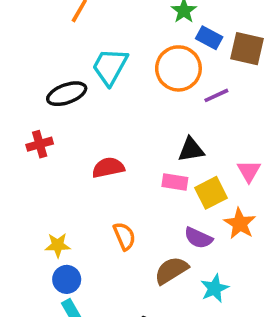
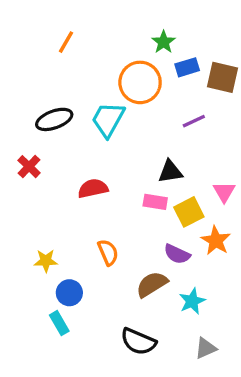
blue rectangle: (209, 38) -> (187, 67), turned -45
cyan trapezoid: (110, 67) -> (108, 119), moved
orange circle: (178, 68) -> (140, 82), moved
red cross: (40, 144) -> (29, 167), turned -30
blue circle: (67, 279) -> (69, 293), moved

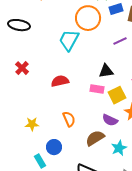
black ellipse: (54, 119) -> (19, 25), moved, turned 30
blue circle: (69, 293) -> (54, 147), moved

